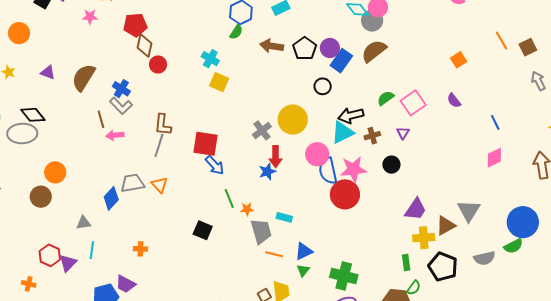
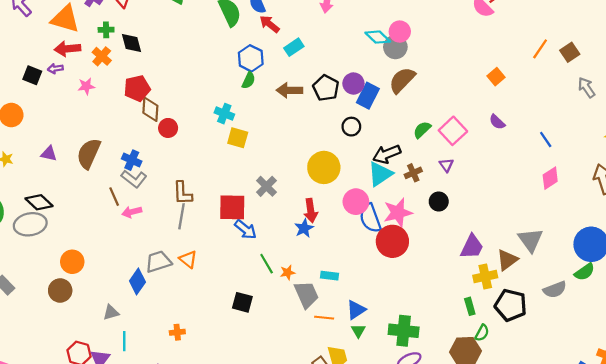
orange line: (502, 40) -> (540, 49), turned 72
gray cross: (262, 130) -> (266, 186), moved

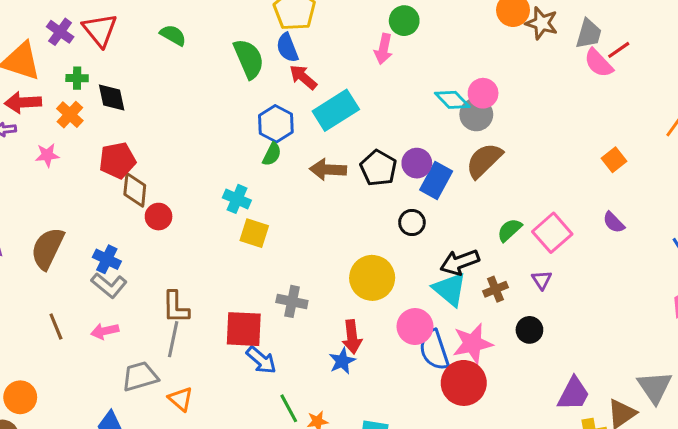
cyan rectangle: (294, 47) -> (336, 110), size x1.6
cyan triangle: (380, 174) -> (450, 289), turned -48
gray cross: (266, 186) -> (292, 301), turned -35
brown line: (114, 197) -> (56, 327), moved
gray trapezoid: (158, 262) -> (140, 376), moved

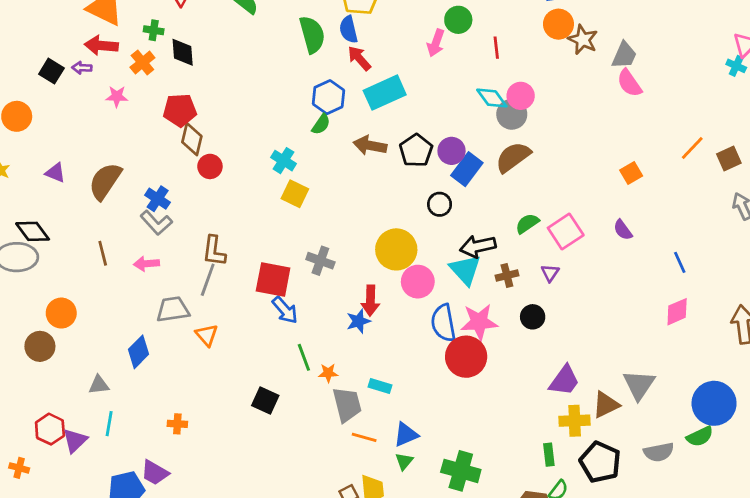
red line: (619, 50) -> (496, 48), moved, turned -70
pink circle: (415, 327) -> (418, 282), moved

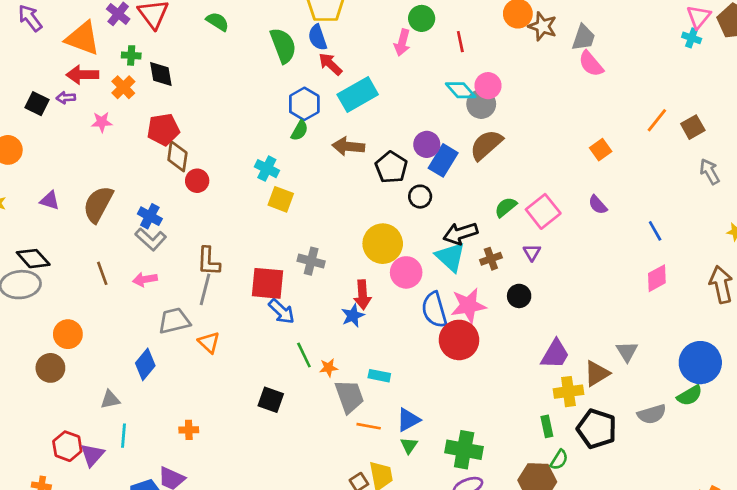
black pentagon: (416, 150) -> (391, 167), moved
gray triangle: (639, 385) -> (627, 352), size x0.7

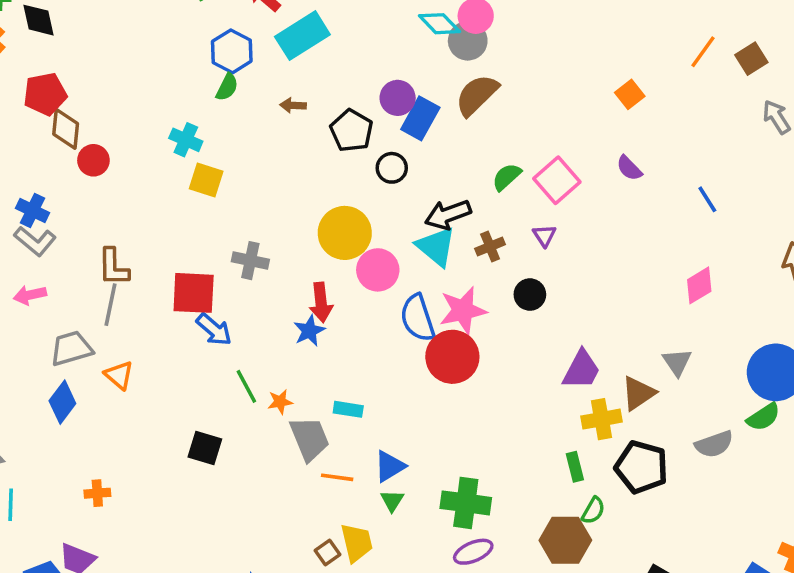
brown arrow: (348, 146) -> (293, 105), size x0.6
pink diamond: (657, 278) -> (699, 285), moved
blue diamond: (145, 364) -> (62, 402), moved

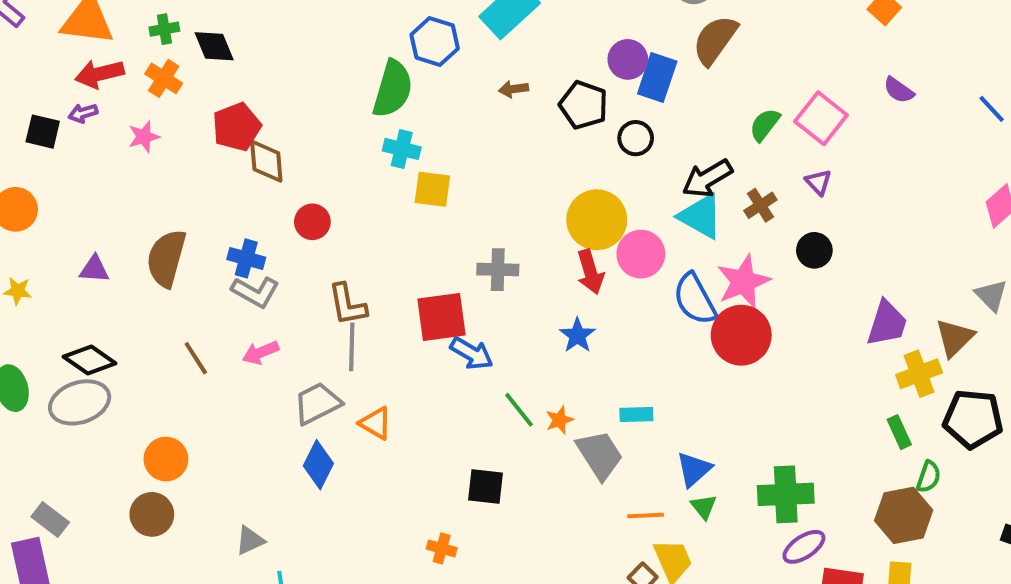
green semicircle: (227, 87) -> (393, 89), moved, size x1.8
red circle: (93, 160) -> (312, 222), moved
red arrow: (321, 302) -> (590, 272), moved
orange line: (337, 477) -> (646, 516), moved
orange cross: (97, 493) -> (442, 548), moved, turned 30

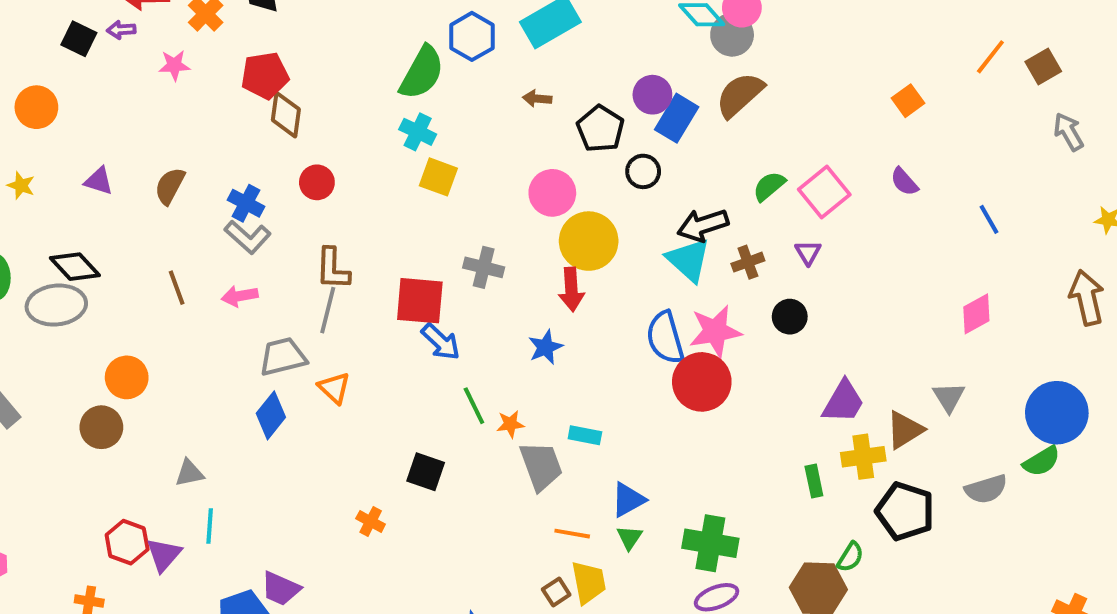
pink circle: (641, 254) -> (552, 193), moved
brown semicircle: (166, 258) -> (170, 186), size x0.7
green rectangle: (899, 432) -> (814, 481), moved

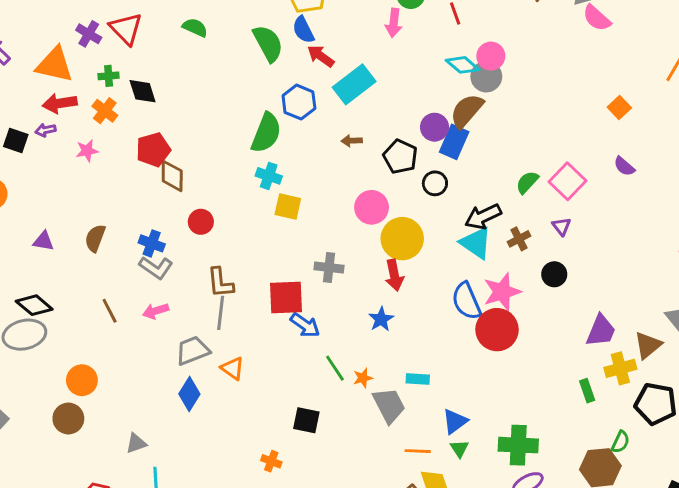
brown semicircle: (740, 95) -> (467, 111), moved

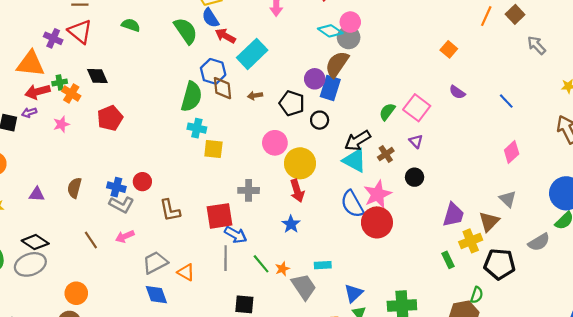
green cross: (109, 76) -> (60, 83), moved
brown diamond: (172, 176) -> (222, 88), moved
red circle: (201, 222) -> (142, 182), moved
gray line: (221, 313) -> (226, 258), moved
blue diamond: (189, 394) -> (156, 295), turned -45

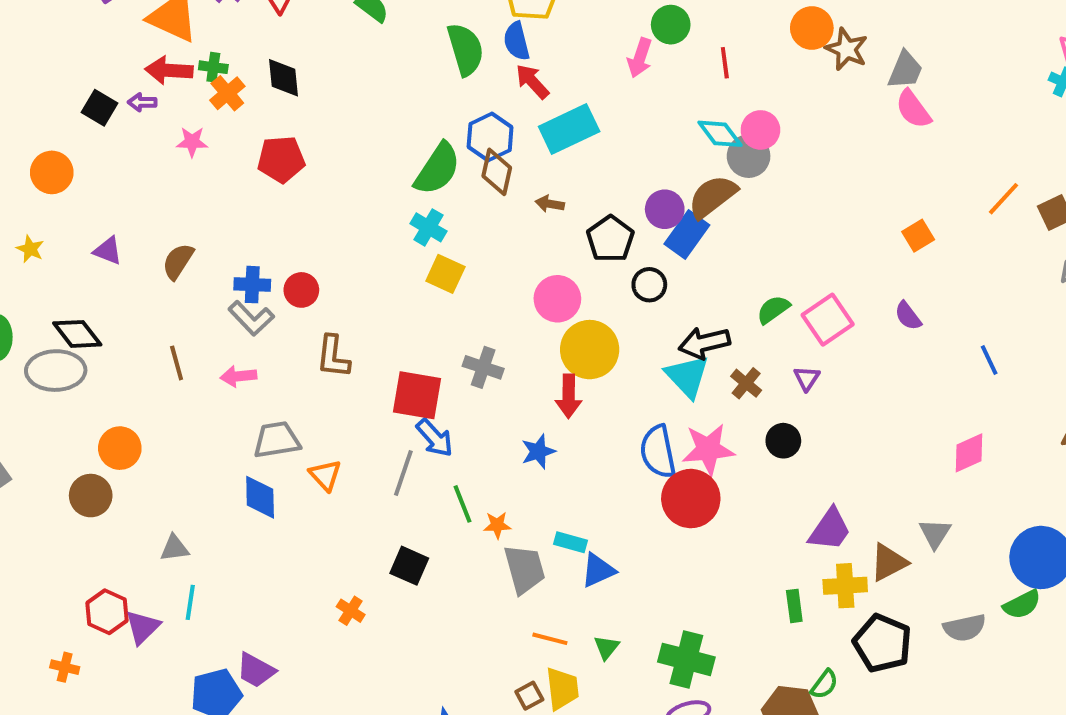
brown cross: (386, 154) -> (746, 383), turned -35
blue cross: (116, 187) -> (252, 285), turned -30
blue triangle: (353, 293) -> (598, 570), moved

